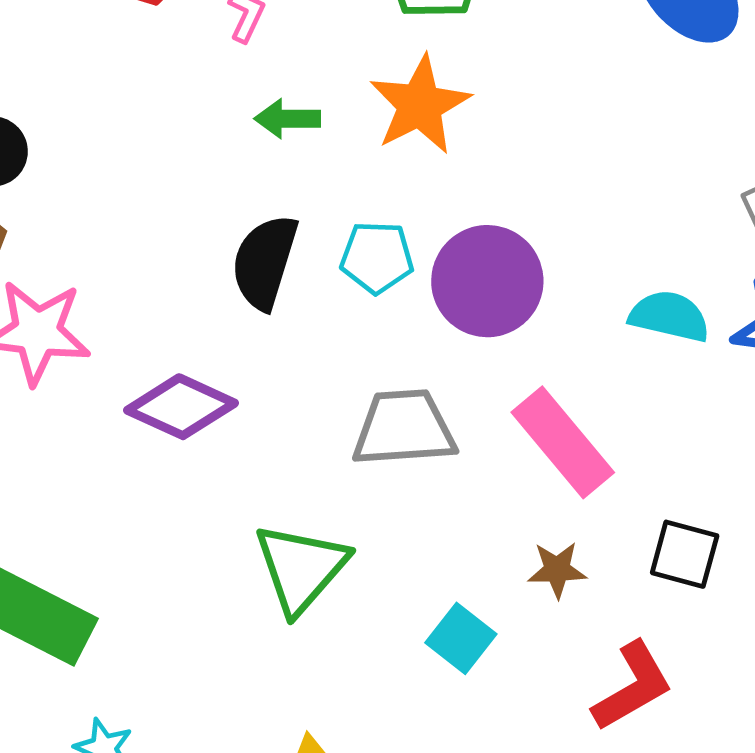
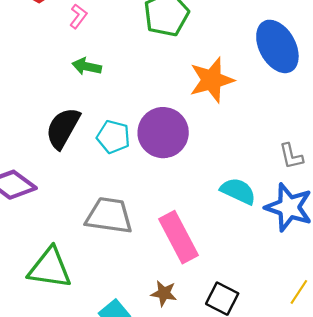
orange star: (420, 105) -> (212, 80), moved
purple circle: (487, 281) -> (163, 133), moved
green triangle: (301, 568) -> (50, 268), turned 45

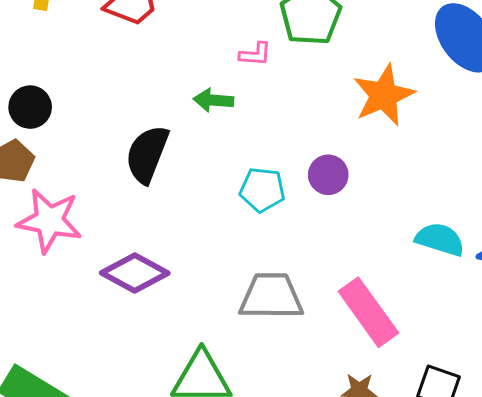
pink L-shape: (78, 16) -> (255, 54), moved, turned 65
black semicircle: (63, 128) -> (147, 154), moved
purple circle: (163, 133) -> (328, 175), size x0.6

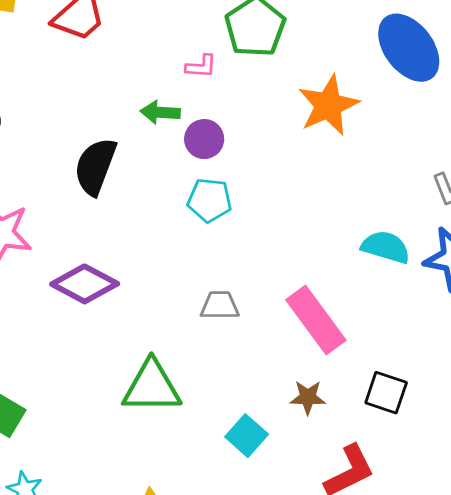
purple circle: (328, 175) -> (204, 139), moved
gray trapezoid: (271, 296) -> (220, 305), size x0.6

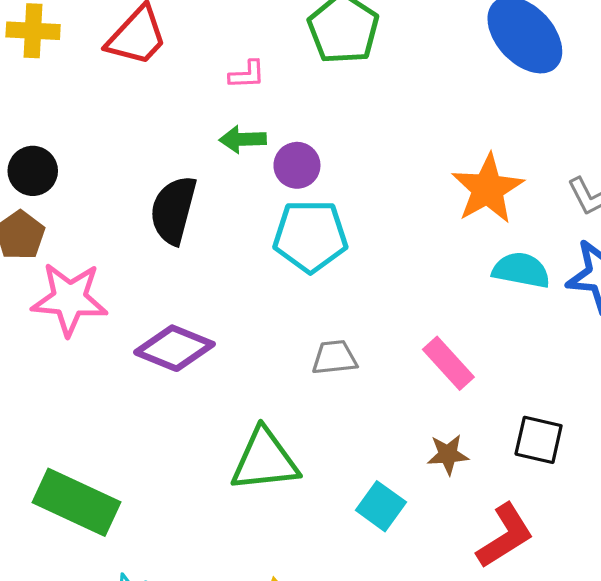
pink L-shape: (201, 66) -> (247, 75), moved
orange star: (328, 105) -> (488, 189), moved
cyan pentagon: (210, 200) -> (310, 236), size x1.4
pink rectangle: (316, 320) -> (448, 363), size x0.7

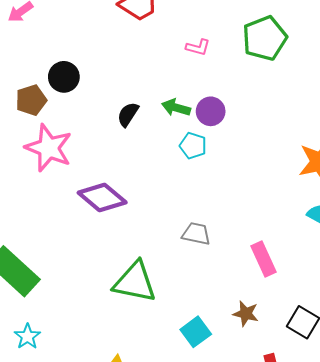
green arrow: (243, 139) -> (176, 108), moved
black circle: (33, 171) -> (64, 77), moved
black semicircle: (173, 210) -> (128, 114), size x0.6
cyan pentagon: (310, 236) -> (193, 146), moved, size x0.6

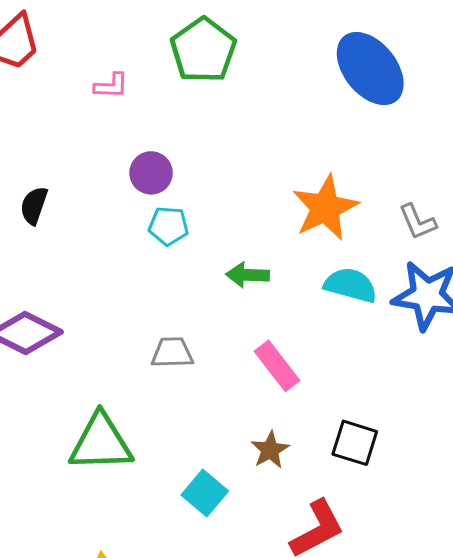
green arrow: (176, 108) -> (248, 275), moved
cyan pentagon: (193, 146) -> (168, 226), moved
brown star: (246, 314) -> (270, 450), turned -30

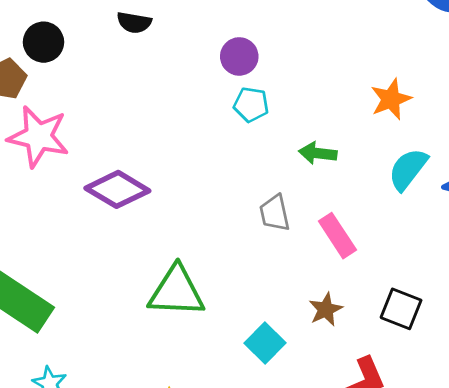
black semicircle: (34, 205) -> (134, 22), moved, turned -104
orange star: (325, 208) -> (391, 99), size x0.7
cyan semicircle: (351, 285) -> (408, 169), turned -72
gray trapezoid: (172, 353) -> (275, 213), moved, turned -105

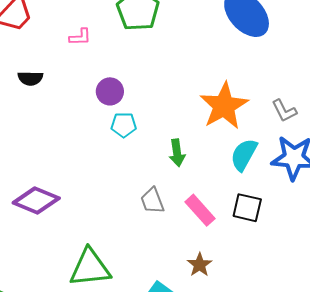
orange star: (391, 99) -> (224, 106), size x1.6
green arrow: (318, 153) -> (177, 153), turned -96
black square: (401, 309) -> (247, 208), moved

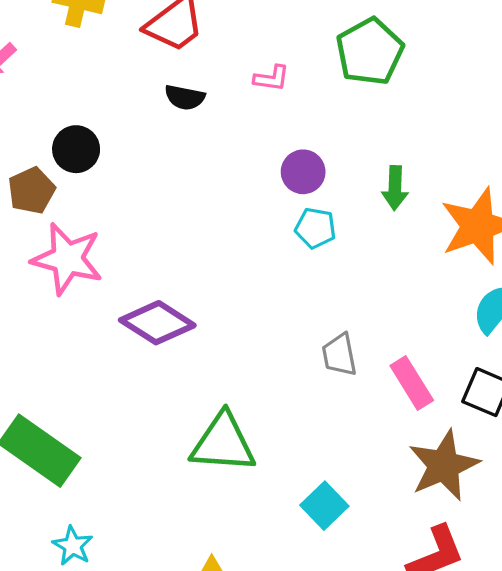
black semicircle: (30, 78) -> (185, 97), moved
green arrow: (177, 153) -> (395, 188), moved
brown star: (200, 265) -> (444, 465), moved, size x1.8

